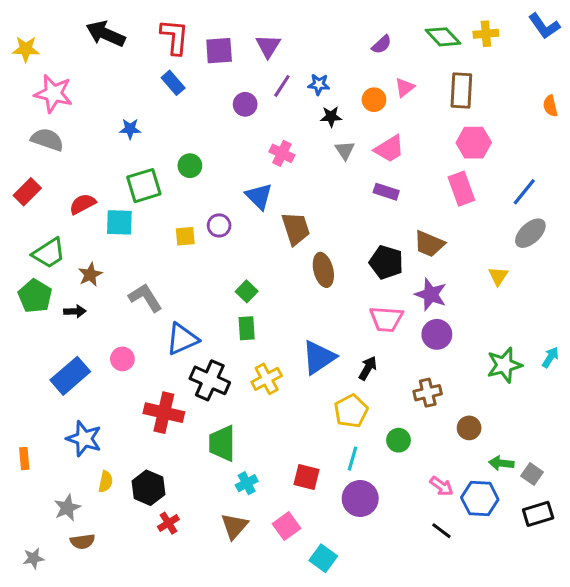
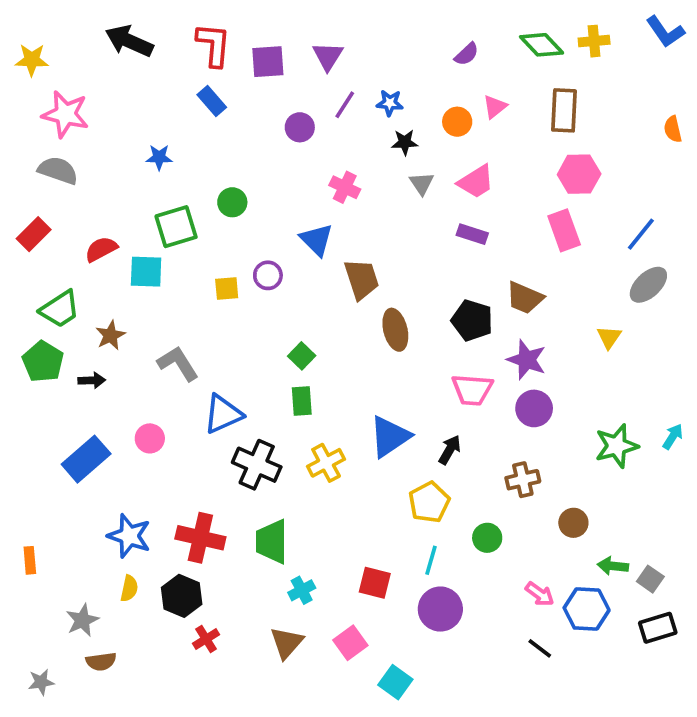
red cross: (164, 413) -> (200, 538), moved
blue star: (84, 439) -> (129, 536), moved

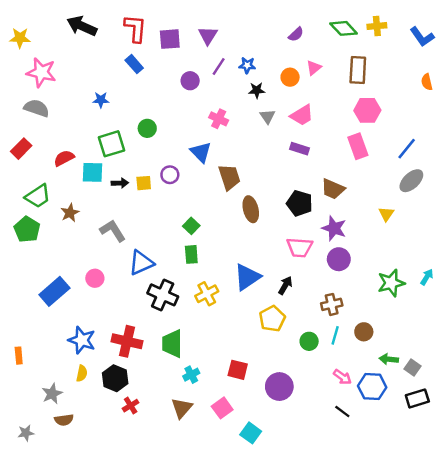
blue L-shape: (665, 32) -> (422, 37), moved
black arrow: (92, 380) -> (120, 183), moved
cyan line: (431, 560) -> (335, 335), moved

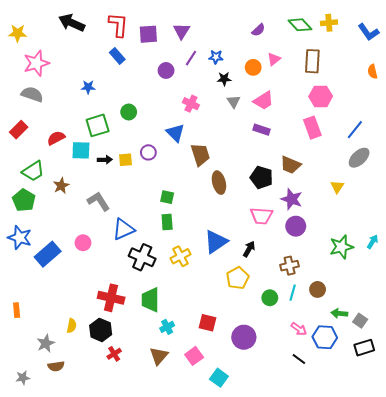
pink star: (41, 72) -> (36, 63), turned -30
green square: (191, 226) -> (167, 197), turned -32
blue star: (82, 340) -> (20, 238), moved

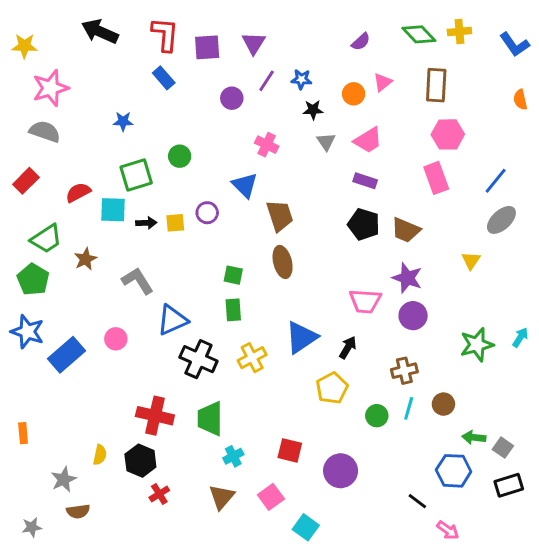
black pentagon: (261, 177) -> (364, 224), moved
brown ellipse: (219, 183) -> (283, 262), moved
pink arrow: (299, 329) -> (448, 530), moved

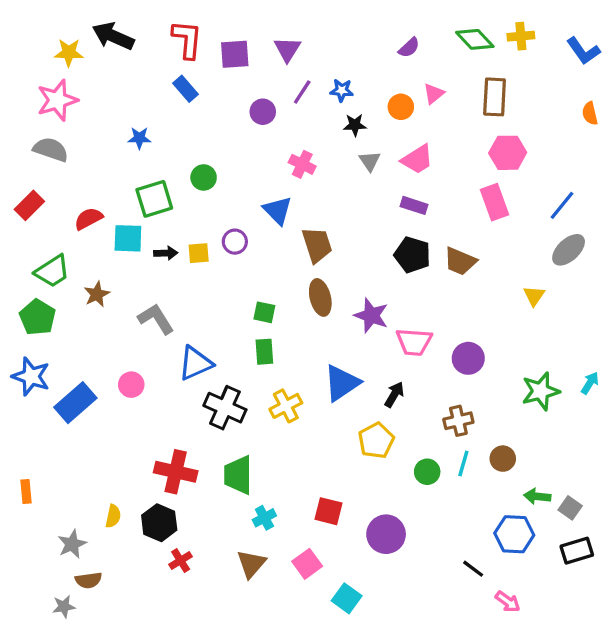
yellow star: (25, 46) -> (69, 53), moved
purple star: (407, 278) -> (371, 316), moved
gray star: (32, 527) -> (64, 607), moved

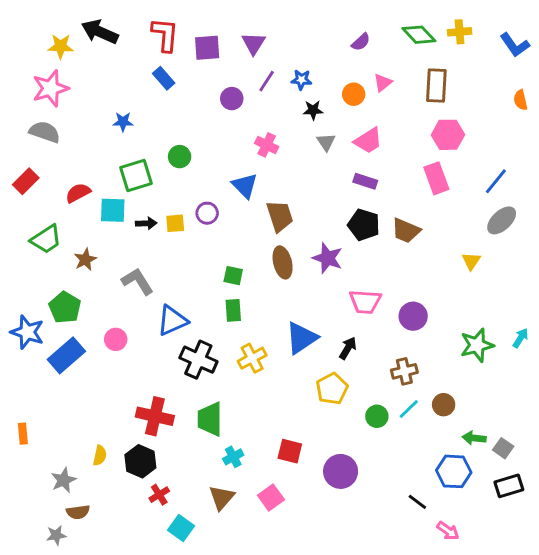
purple star: (371, 316) -> (328, 258), moved
green pentagon: (38, 317) -> (65, 307), moved
cyan line: (463, 464) -> (409, 409), turned 30
cyan square: (347, 598) -> (181, 528), moved

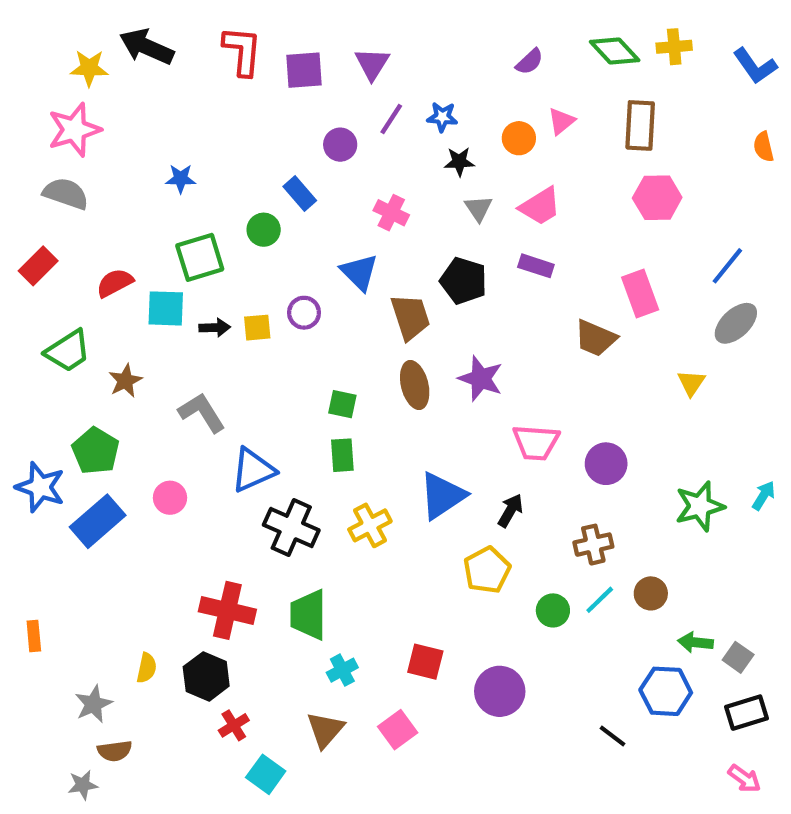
blue rectangle: (164, 78) -> (300, 194), moved
pink rectangle: (436, 178) -> (640, 294), moved
black pentagon: (364, 225) -> (464, 281), moved
pink arrow: (448, 531) -> (744, 779), moved

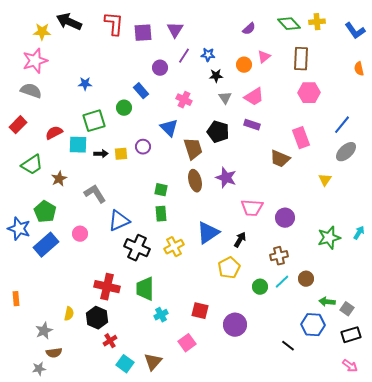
brown triangle: (325, 730) -> (153, 362), moved

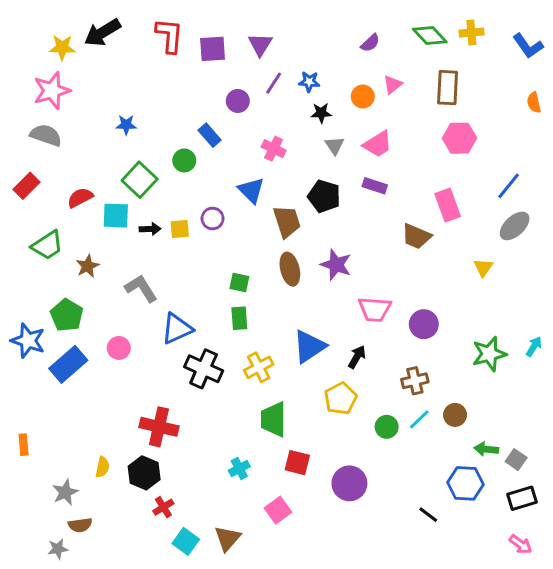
black arrow: (69, 22) -> (102, 33), turned -55
green square: (94, 121) -> (140, 180), turned -30
green trapezoid: (145, 289) -> (274, 419), moved

